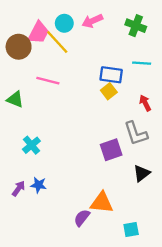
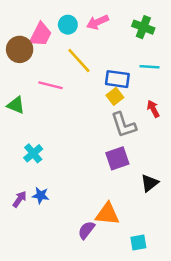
yellow line: (57, 42) -> (79, 61), moved
gray L-shape: (136, 133) -> (124, 125), moved

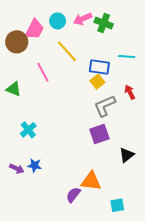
green cross: (143, 27) -> (104, 23), moved
pink line: (51, 85) -> (43, 72), turned 48
gray L-shape: (124, 125) -> (105, 106), turned 85
purple arrow: (20, 199) -> (17, 169), turned 80

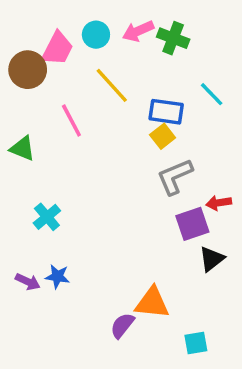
cyan line: (127, 57) -> (212, 94), turned 42
red arrow: (130, 92) -> (219, 203), moved, turned -72
purple square: (99, 134) -> (192, 224), moved

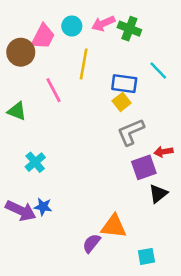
yellow line: (112, 85) -> (84, 64), turned 52
purple arrow: (28, 282) -> (21, 211), size x1.6

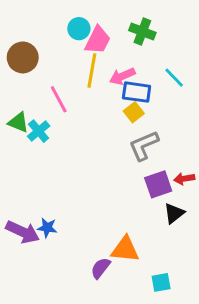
pink arrow: (103, 23) -> (122, 76), moved
pink trapezoid: (43, 36) -> (98, 40), moved
red arrow: (163, 152) -> (184, 179), moved
cyan cross: (35, 162) -> (39, 131), moved

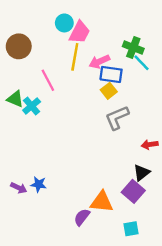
green cross: (142, 32) -> (133, 48), moved
purple square: (158, 184) -> (133, 191), moved, turned -30
purple arrow: (23, 232) -> (19, 188), size x0.6

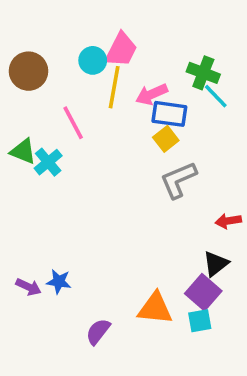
cyan circle: (64, 23) -> (93, 60), moved
purple semicircle: (82, 217) -> (98, 332), moved
cyan square: (131, 229) -> (200, 321), moved

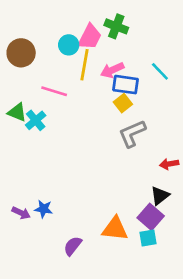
green cross: (203, 73) -> (116, 26), moved
pink line: (73, 123) -> (54, 91), turned -45

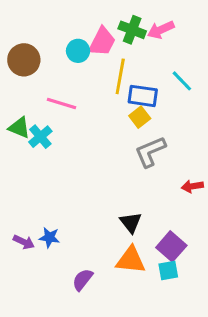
yellow line: (85, 65) -> (120, 76), moved
pink arrow: (112, 70) -> (161, 30), moved
black triangle: (160, 196) -> (131, 222), moved, turned -30

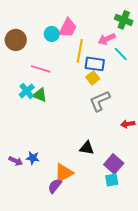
green cross: (132, 30) -> (124, 20), moved
pink arrow: (161, 30) -> (107, 39), moved
green triangle: (19, 128) -> (40, 95), moved
black triangle: (131, 222) -> (87, 148), turned -42
orange triangle: (131, 260) -> (64, 173), moved, turned -35

